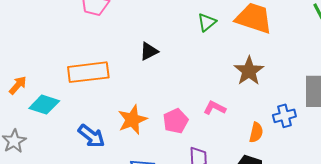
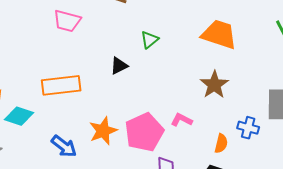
green triangle: (207, 22) -> (149, 40), moved
blue cross: (284, 116) -> (248, 128), turned 30
pink pentagon: (176, 121) -> (144, 132), size x1.6

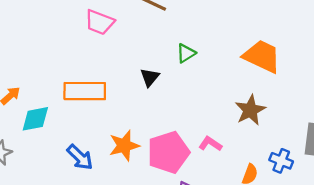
black triangle: (119, 66) -> (150, 77), turned -30
cyan diamond: (19, 116) -> (35, 119), turned -36

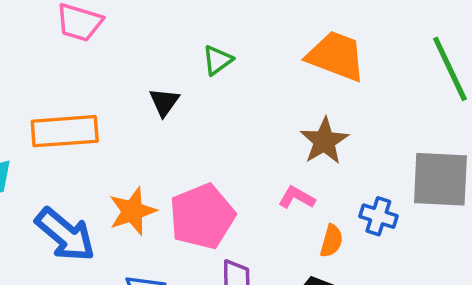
pink L-shape: (210, 144) -> (297, 198), moved
blue arrow: (80, 157) -> (65, 235), size x1.4

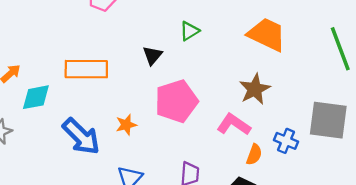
pink L-shape: (297, 198) -> (234, 124), size x1.4
orange star: (133, 211) -> (126, 125), size x0.7
pink pentagon: (202, 216) -> (176, 101), moved

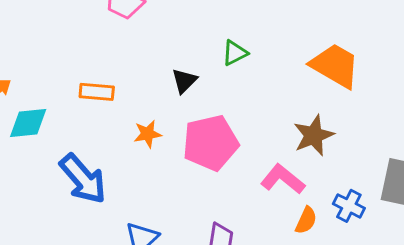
orange rectangle: (86, 69) -> (97, 92), size x0.6
orange star: (126, 125) -> (148, 134), moved

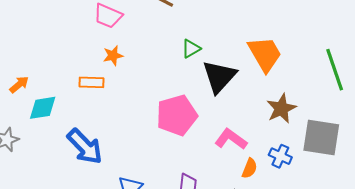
orange trapezoid: (335, 66) -> (265, 54), turned 33
black triangle: (184, 81) -> (219, 77), moved, size x1.8
orange star: (148, 134) -> (113, 56), moved
brown star: (314, 135) -> (281, 109), moved

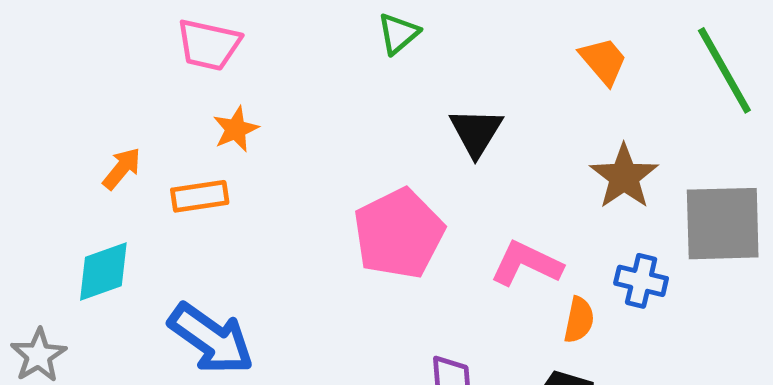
green triangle: (191, 49) -> (398, 34), moved
orange trapezoid: (265, 54) -> (603, 61), moved, size x0.6
black triangle: (219, 77) -> (476, 132), size x0.7
orange arrow: (19, 85) -> (122, 168), moved

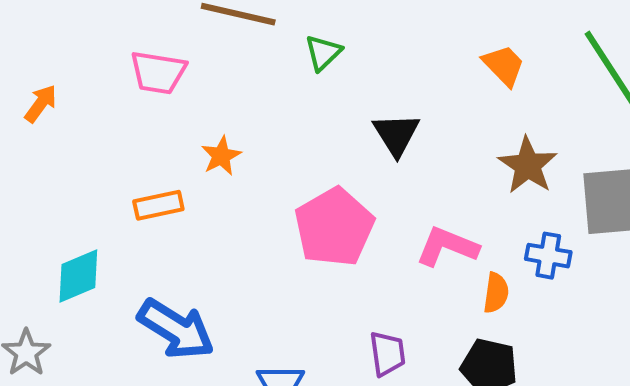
orange star: (236, 129) -> (221, 156), moved
orange arrow: (122, 168) -> (41, 104), moved

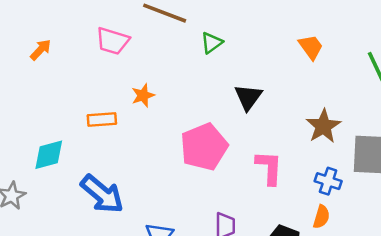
orange trapezoid: (504, 65) -> (311, 47), moved
pink L-shape: (447, 247) -> (269, 168), turned 63
orange semicircle: (496, 293) -> (321, 217), moved

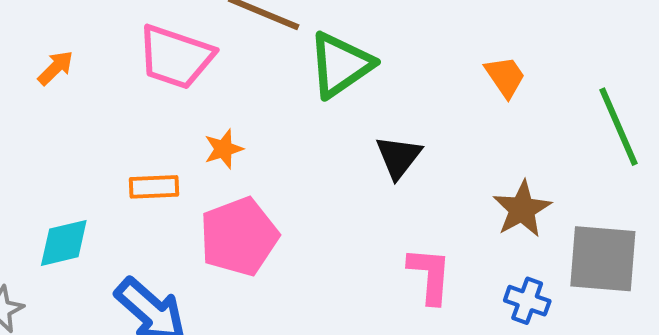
pink trapezoid: (113, 41) -> (176, 57), size x1.4
green triangle: (212, 43) -> (340, 65), size x1.8
pink pentagon: (204, 147) -> (239, 237), moved

